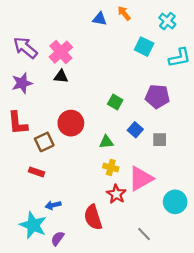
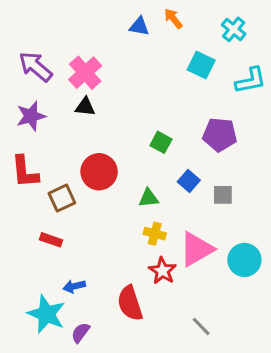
cyan circle: (175, 202) -> (244, 260), moved

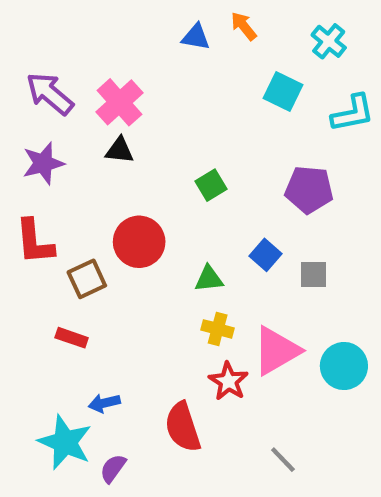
green square: (161, 142) -> (211, 185), moved, turned 30

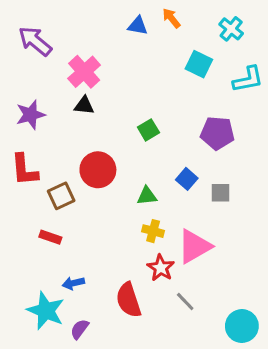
purple arrow: (50, 94) -> (35, 41), moved
cyan circle: (344, 366) -> (242, 326), moved
gray line: (283, 460) -> (185, 302), moved

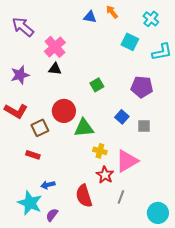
red L-shape: (24, 170) -> (16, 111), turned -55
green triangle: (147, 196) -> (84, 128), moved, size x1.5
gray line: (185, 302) -> (121, 197), turned 64

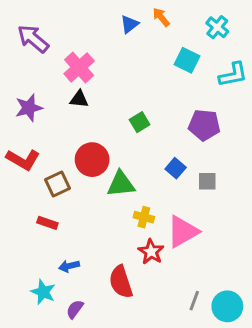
blue triangle: (90, 17) -> (129, 24), turned -48
gray line: (121, 197) -> (194, 301), moved
cyan star: (30, 203) -> (43, 292), size x0.7

